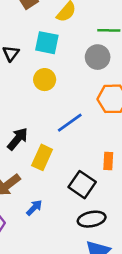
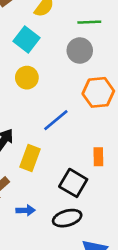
cyan square: (47, 43) -> (26, 39), turned 30
blue arrow: (34, 208) -> (26, 210), turned 48
black ellipse: (92, 219) -> (67, 218), moved

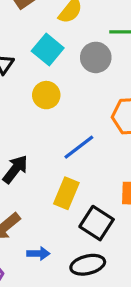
gray circle: (80, 50) -> (96, 57), moved
yellow rectangle: (30, 158) -> (66, 193), moved

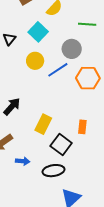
gray circle: (96, 57) -> (72, 49), moved
blue line: (79, 147) -> (58, 70), moved

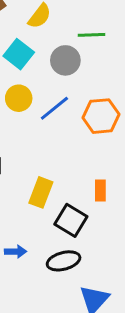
gray circle: (72, 49) -> (65, 60), moved

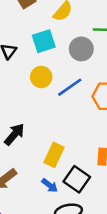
cyan square: (19, 54) -> (44, 41), turned 30
blue arrow: (16, 251) -> (50, 185), moved, turned 35

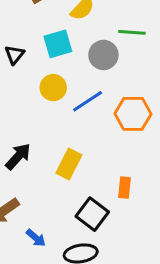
yellow rectangle: (54, 155) -> (69, 164), moved
blue arrow: (50, 185) -> (36, 238), moved

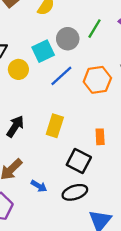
green line: (132, 32) -> (95, 29), moved, turned -54
cyan square: (58, 44) -> (43, 51), moved
yellow circle: (53, 88) -> (18, 69), moved

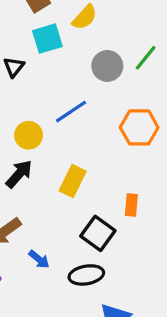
cyan square: (43, 51) -> (47, 39), moved
yellow circle: (18, 69) -> (29, 135), moved
blue line: (61, 76) -> (71, 112), moved

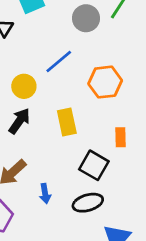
orange hexagon: (139, 127) -> (105, 82), moved
yellow rectangle: (73, 181) -> (67, 122), turned -32
blue arrow: (39, 259) -> (45, 194), turned 48

